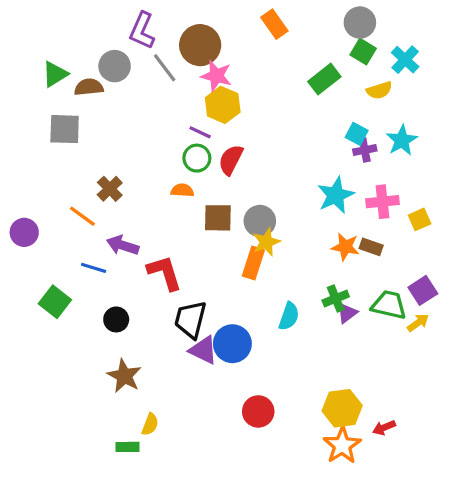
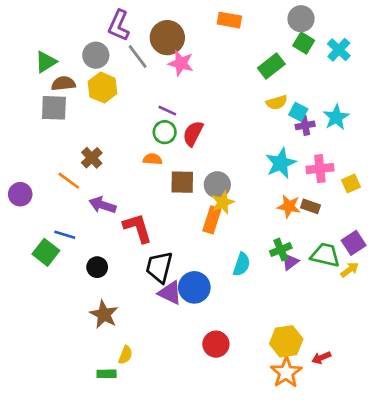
orange rectangle: (274, 24) -> (229, 20), turned -45
brown semicircle: (89, 87) -> (63, 84), moved
yellow semicircle: (379, 90) -> (277, 102), moved
yellow hexagon: (223, 105) -> (103, 88), moved
blue line: (94, 268) -> (65, 235), moved

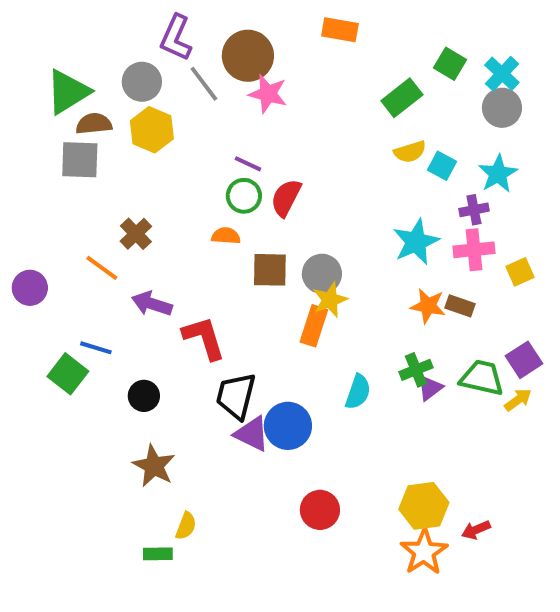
gray circle: (301, 19) -> (502, 108), moved
green triangle: (46, 62) -> (68, 92), size x1.4
purple cross: (305, 125) -> (474, 210), moved

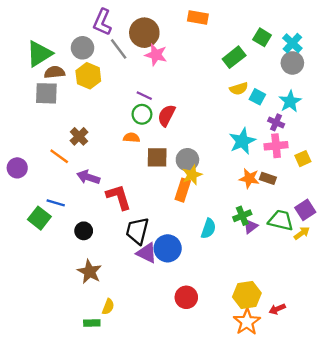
purple cross: (474, 210) -> (276, 122), turned 35

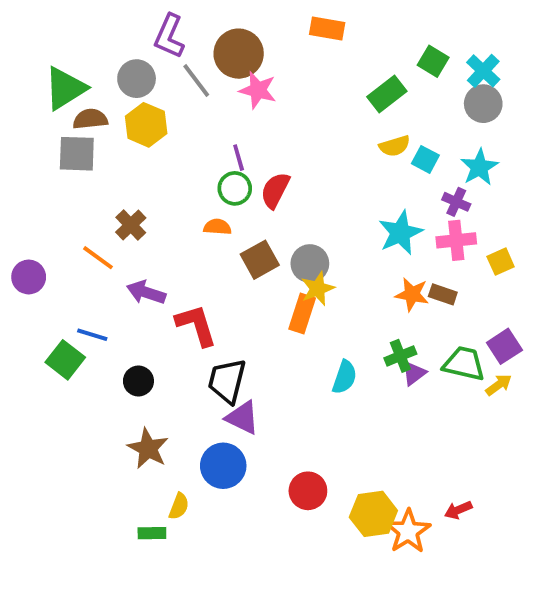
purple line: (144, 96) -> (239, 158), turned 49
brown square: (157, 157) -> (260, 260), turned -30
blue circle: (168, 248) -> (223, 466), moved
yellow hexagon: (247, 295) -> (373, 514), moved

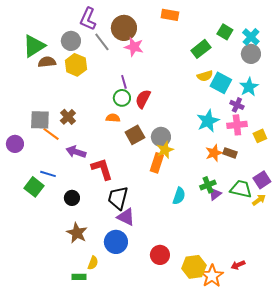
gray square: (77, 154) -> (40, 120), moved
cyan square: (425, 159) -> (221, 83), size x1.5
orange star: (412, 294) -> (214, 153), turned -30

